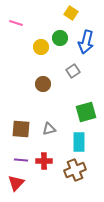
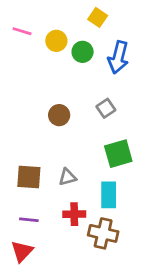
yellow circle: (41, 47) -> (56, 41), moved
gray square: (73, 71) -> (106, 108), moved
red cross: (44, 161) -> (74, 214), moved
brown cross: (75, 170) -> (103, 233), turned 35

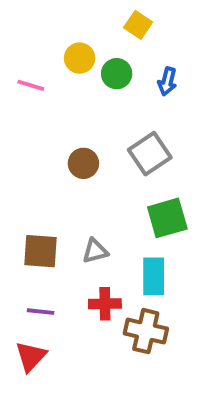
pink line: (22, 31) -> (31, 85), moved
blue arrow: (118, 57) -> (167, 81), size x0.6
gray square: (106, 108) -> (150, 154), size x1.5

